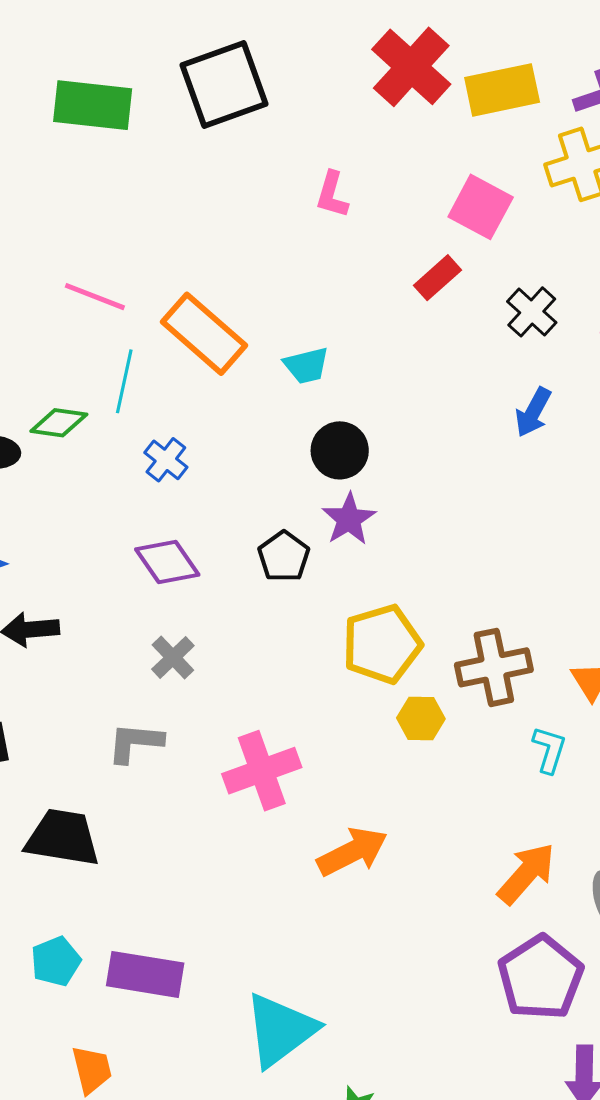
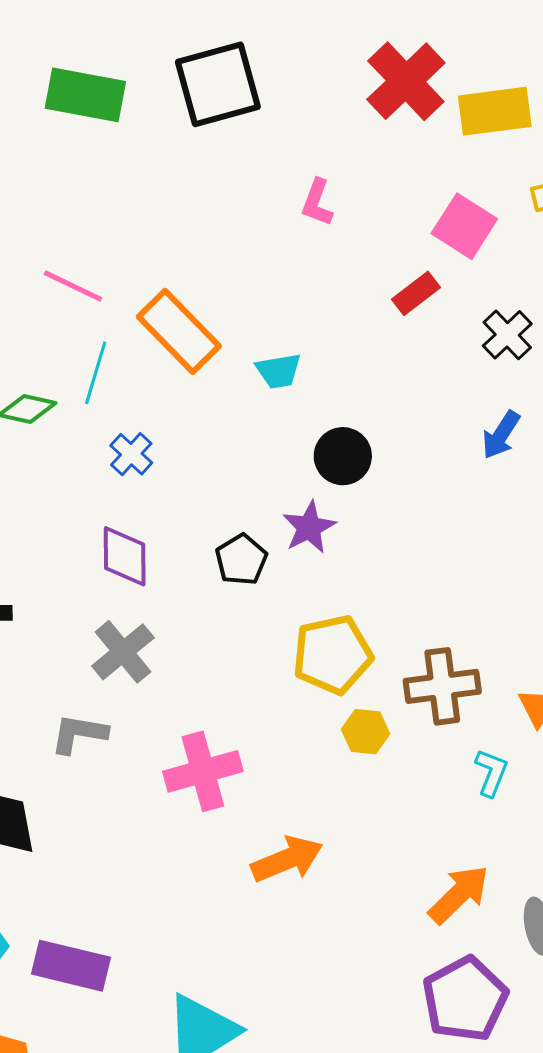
black circle: (340, 450) -> (343, 456), moved
purple diamond: (167, 562) -> (125, 556), turned 30
gray cross: (173, 657) -> (123, 652), size x1.4

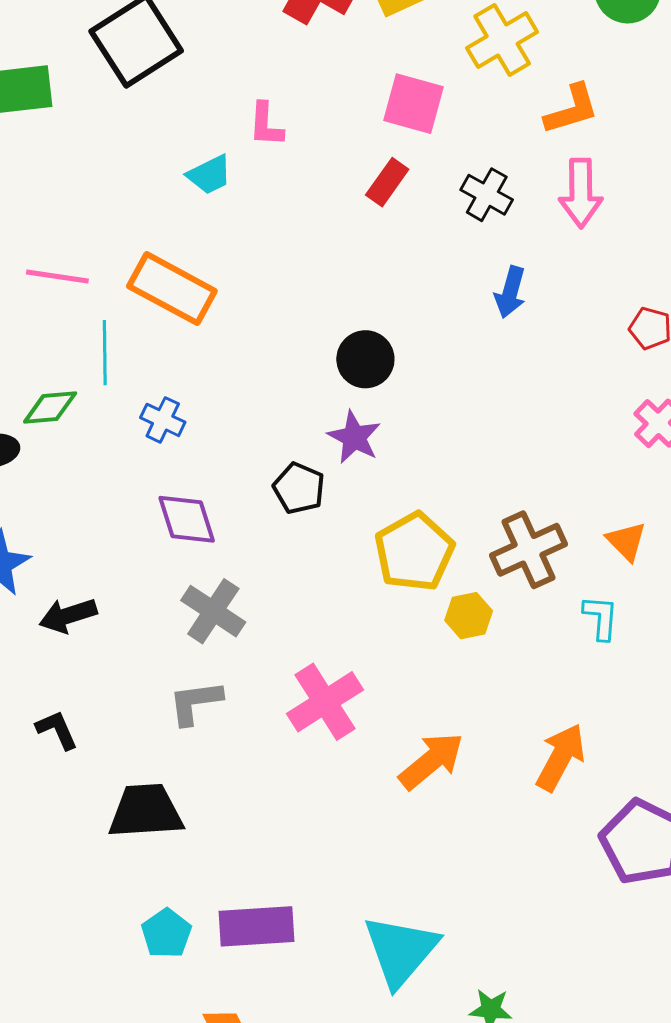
cyan trapezoid: (279, 371) -> (209, 175), moved
orange arrow: (459, 894) -> (561, 757), moved

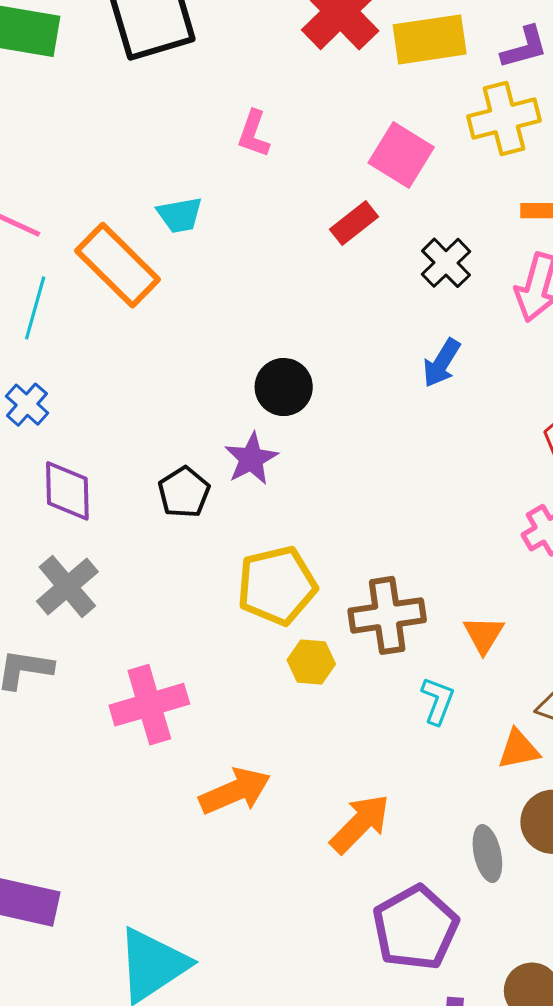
cyan trapezoid: (209, 175) -> (180, 215), moved
blue cross: (163, 420) -> (27, 405), moved

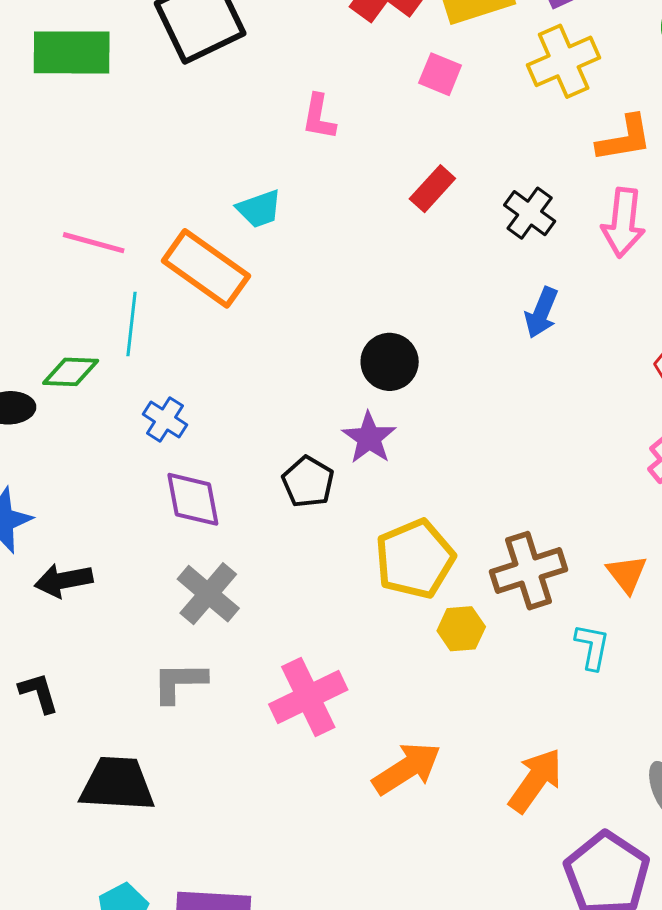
pink square: (401, 155) -> (440, 74), moved, size x0.7
blue cross: (27, 405) -> (165, 420), moved

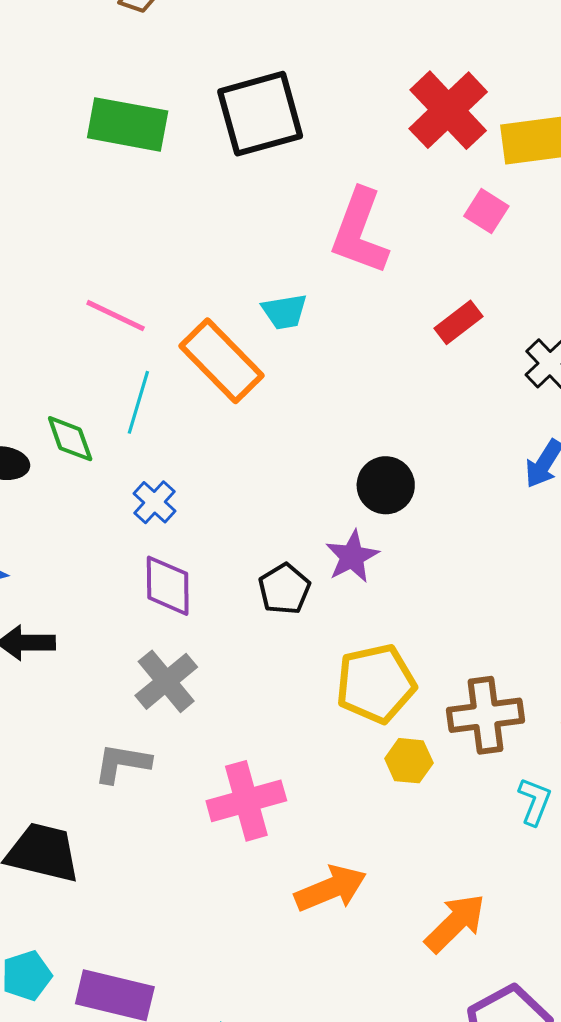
pink L-shape: (319, 117) -> (360, 232), size x1.8
green diamond: (71, 372) -> (70, 439), turned 58

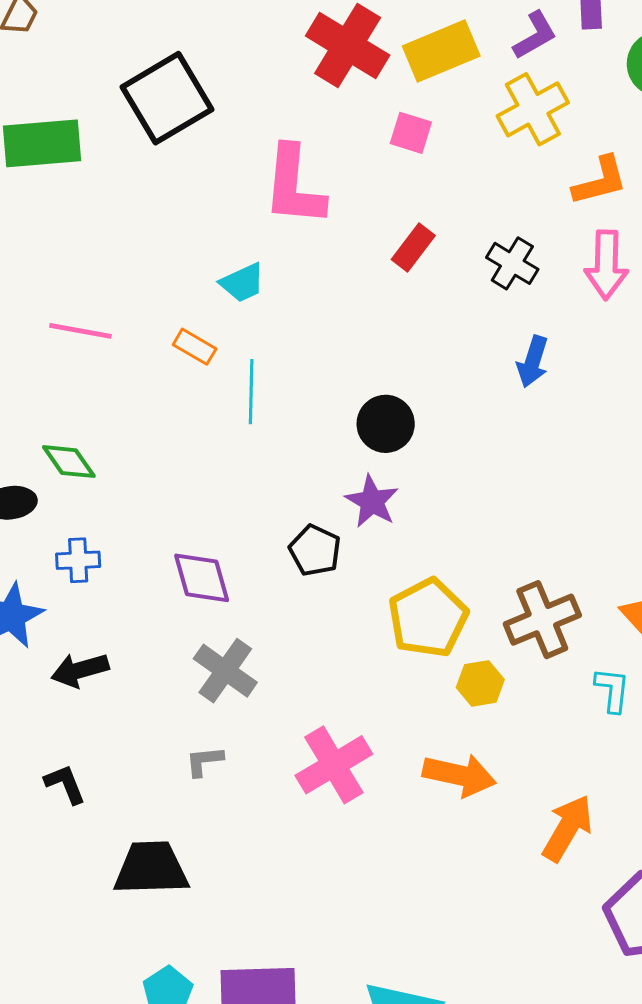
orange rectangle: (222, 361) -> (195, 347), size x0.5
cyan line: (138, 402) -> (251, 392), moved
blue cross: (155, 502) -> (78, 560), moved, turned -30
gray L-shape: (122, 763) -> (204, 761), size x0.7
orange arrow: (331, 889) -> (459, 775), moved, turned 50

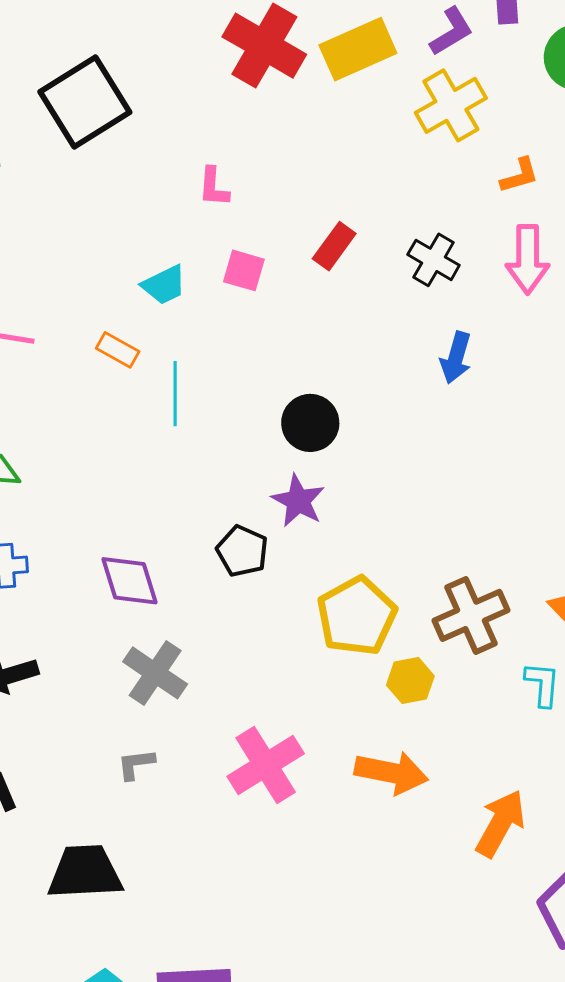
pink square: (411, 133) -> (244, 270), moved
orange L-shape: (600, 181) -> (520, 176), size x0.7
pink L-shape: (294, 186) -> (214, 187), size x0.5

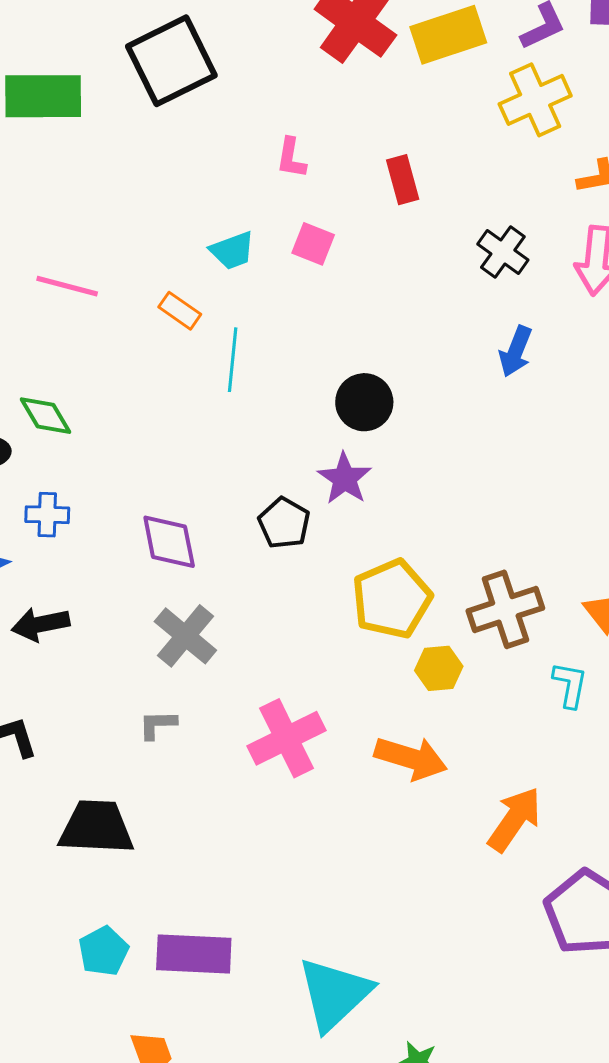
red rectangle: (334, 246) -> (403, 180), moved, turned -57

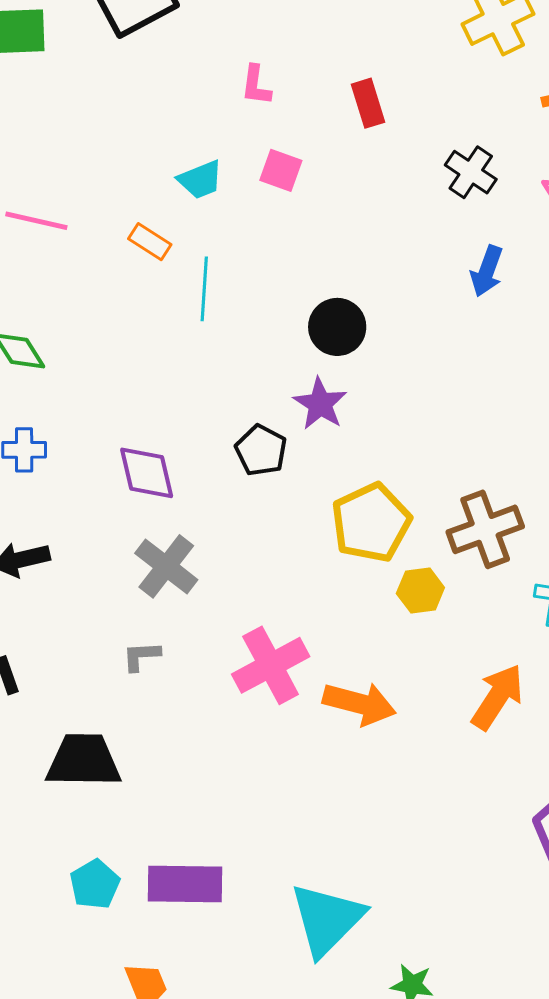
orange arrow: (411, 758) -> (359, 703), moved
orange arrow: (515, 819) -> (497, 697), moved

